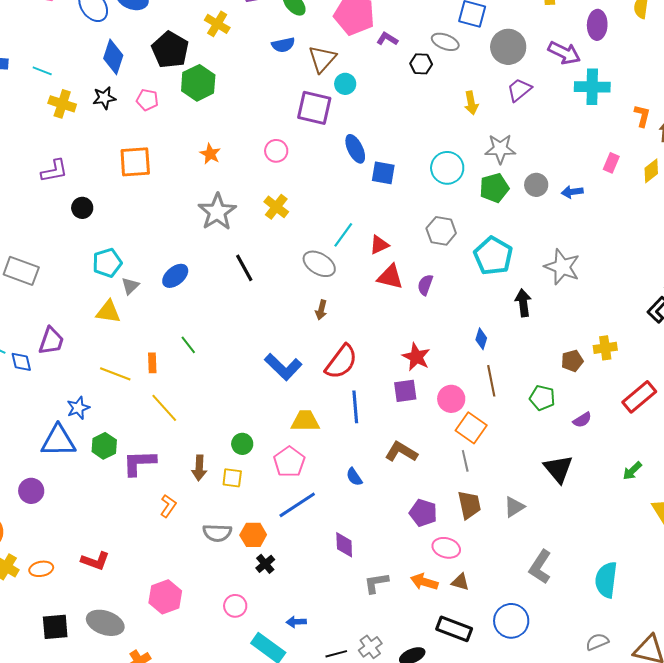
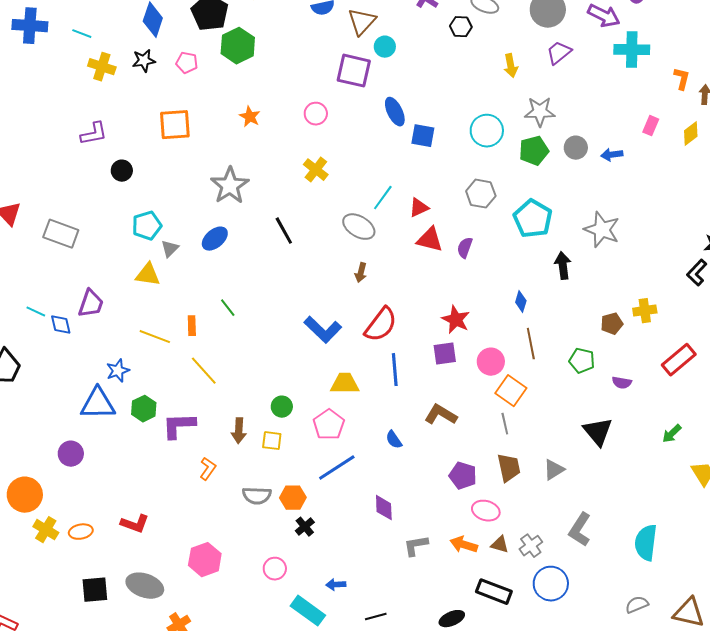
gray star: (217, 212) -> (230, 186), moved
purple semicircle: (582, 420) -> (622, 383), turned 42
gray cross: (370, 647) -> (531, 546), moved

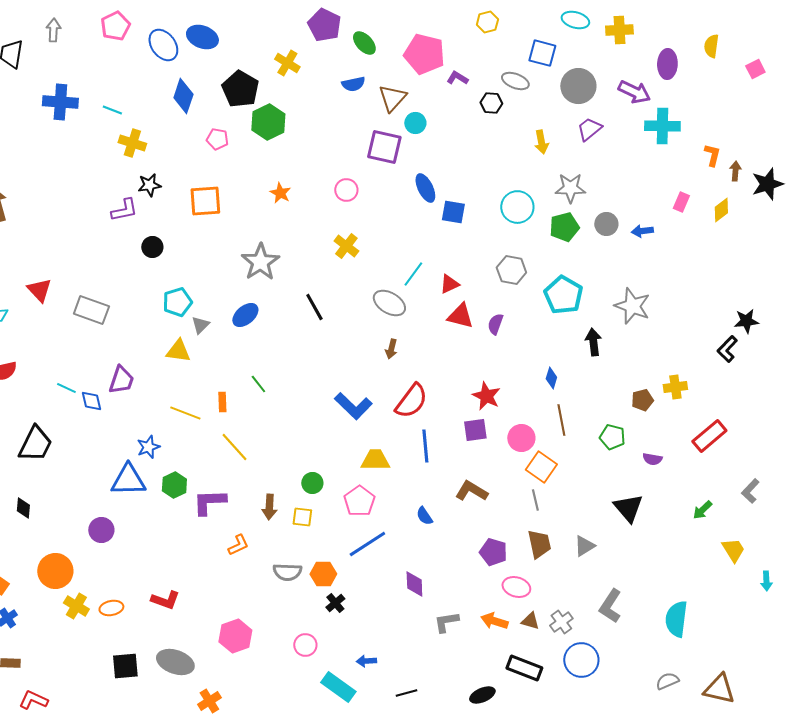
black star: (144, 61) -> (149, 185), moved
orange L-shape: (208, 469) -> (238, 545), turned 30

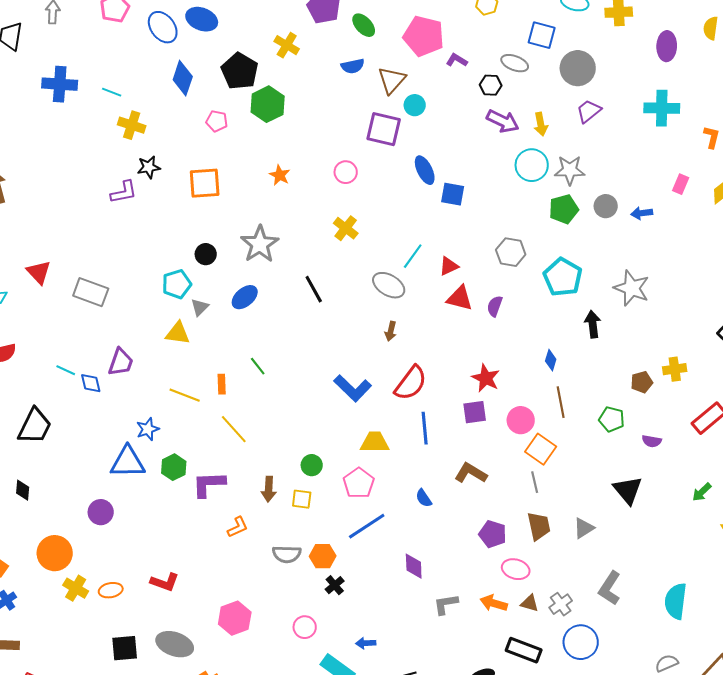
purple arrow: (634, 92) -> (503, 121), moved
cyan circle: (517, 207) -> (532, 165), moved
black circle: (152, 247) -> (206, 254), moved

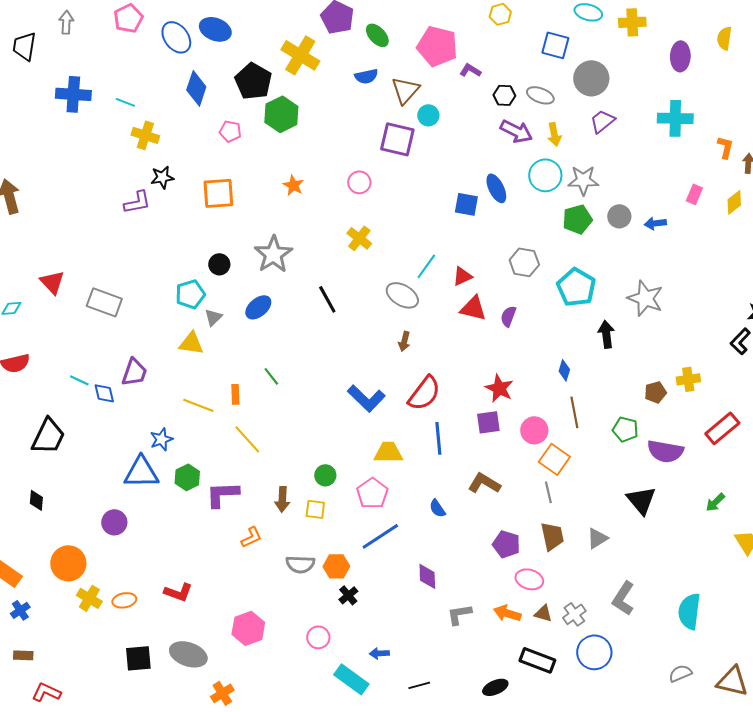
yellow cross: (287, 45) -> (300, 55), size x1.5
gray ellipse: (515, 63) -> (540, 95), moved
blue ellipse: (425, 170) -> (496, 188), moved
purple semicircle: (652, 441) -> (665, 451), size x1.8

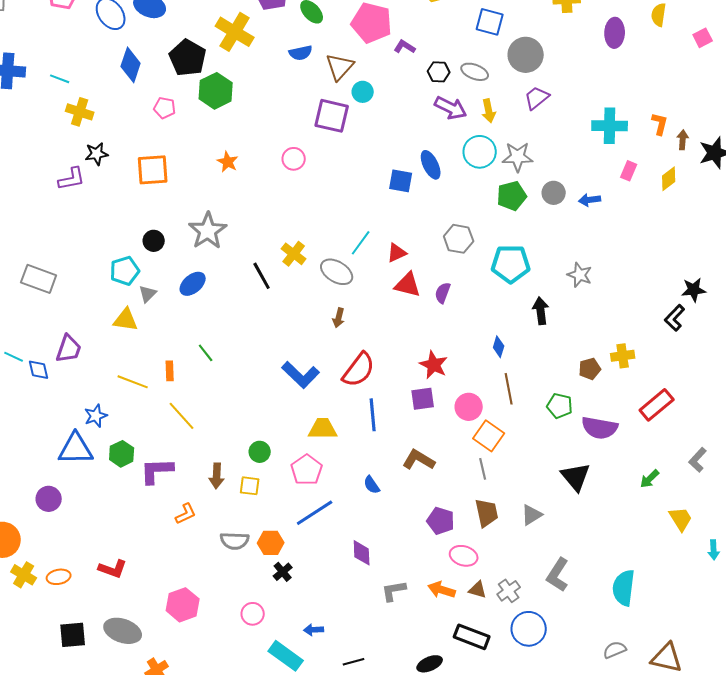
cyan cross: (675, 118) -> (610, 126), moved
yellow cross: (359, 238) -> (294, 254), moved
cyan pentagon: (576, 287) -> (511, 264), turned -30
gray star: (645, 298) -> (580, 275), size x0.7

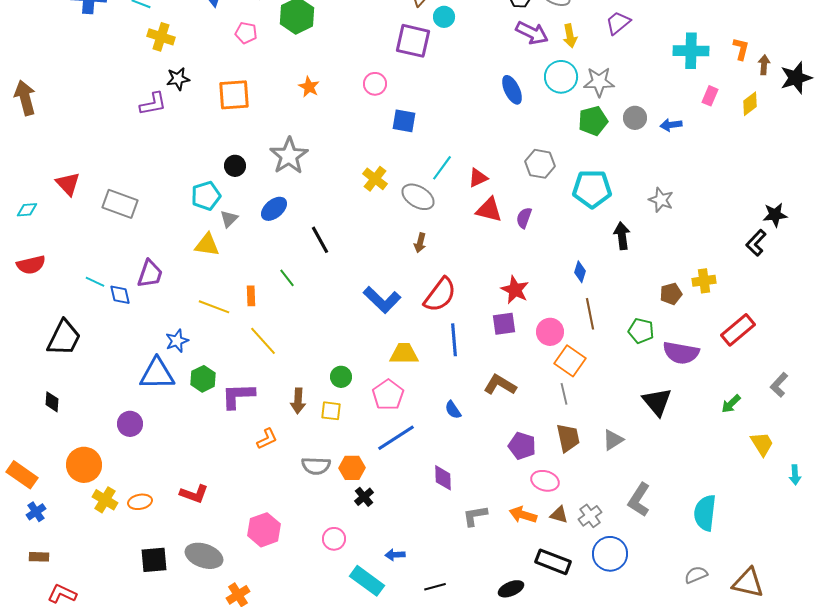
blue square: (401, 181) -> (404, 121), moved
black line: (262, 276) -> (320, 240), moved

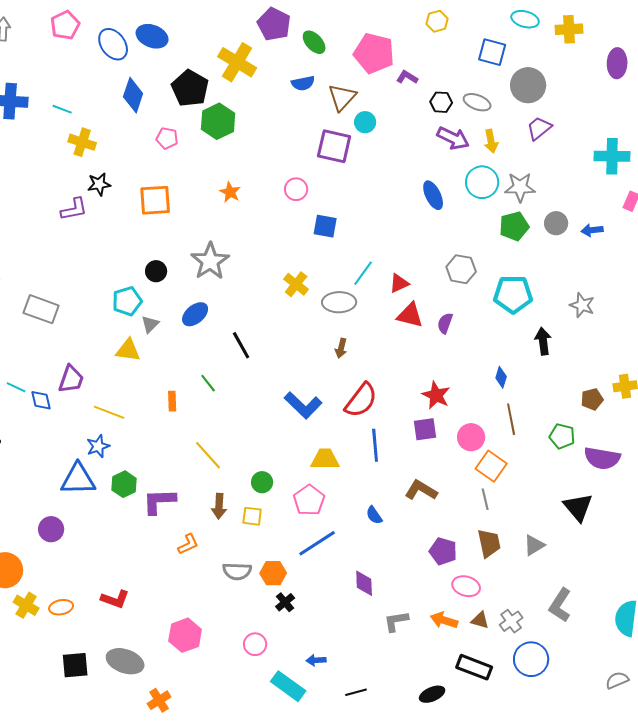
gray ellipse: (418, 197) -> (339, 302), turned -32
yellow line: (214, 307) -> (109, 412), moved
yellow line: (263, 341) -> (208, 455), moved

